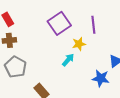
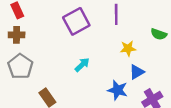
purple line: (93, 25) -> (116, 14), moved
yellow star: (79, 44) -> (128, 48), moved

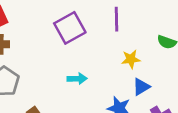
cyan arrow: (82, 65) -> (77, 79), turned 42

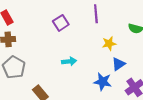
purple square: (70, 28) -> (61, 23), size x0.7

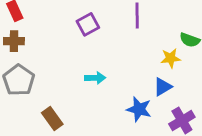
yellow star: (109, 44) -> (171, 58), moved

